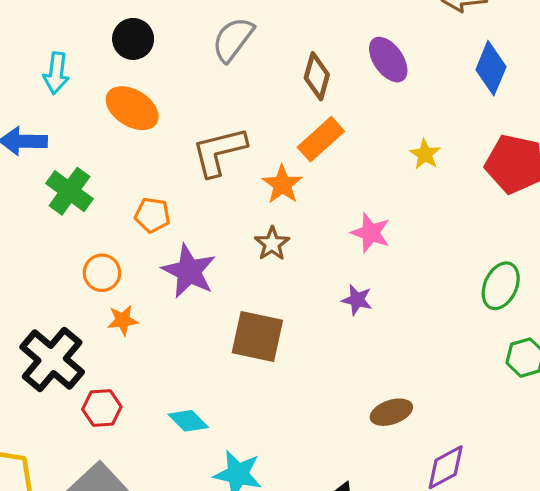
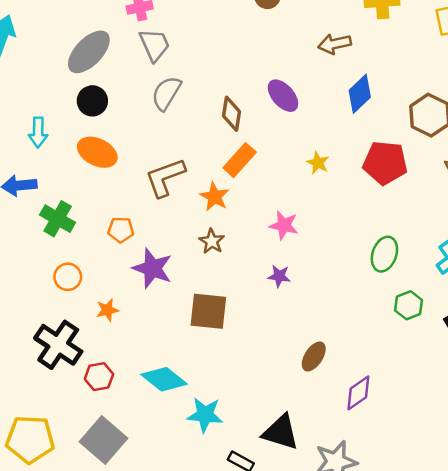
blue diamond: (491, 68) -> (360, 94), turned 30
orange circle: (102, 273) -> (68, 277), moved
brown ellipse: (391, 412) -> (314, 356), turned -32
cyan diamond: (188, 421) -> (164, 379), size x1.5

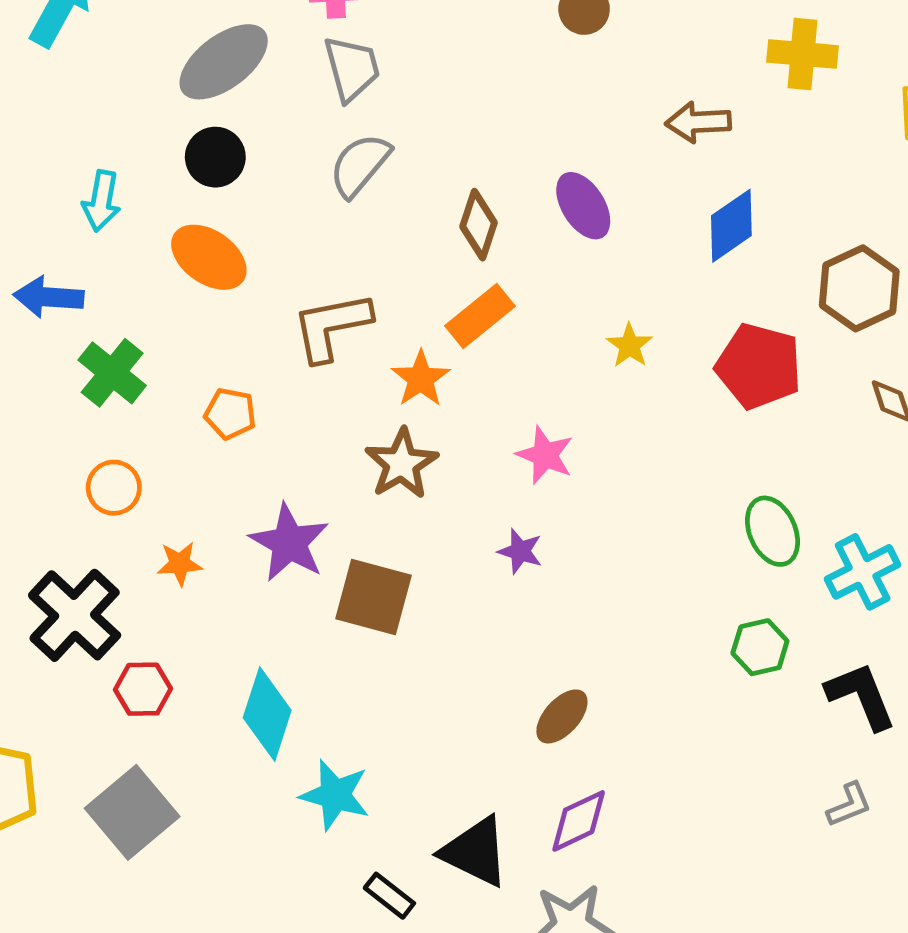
brown star: (212, 241) -> (401, 464), size x1.4
green ellipse: (384, 254) -> (772, 531), moved, turned -52
purple star: (152, 268) -> (289, 543), moved
cyan diamond: (164, 379) -> (267, 714), turned 60
purple diamond: (358, 393) -> (579, 821), moved

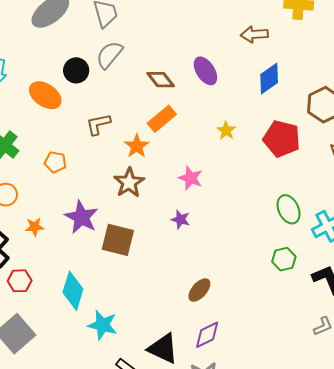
black circle: (215, 157) -> (76, 70), moved
brown diamond: (479, 225) -> (161, 80), turned -56
brown L-shape: (332, 326) -> (98, 124), size x0.7

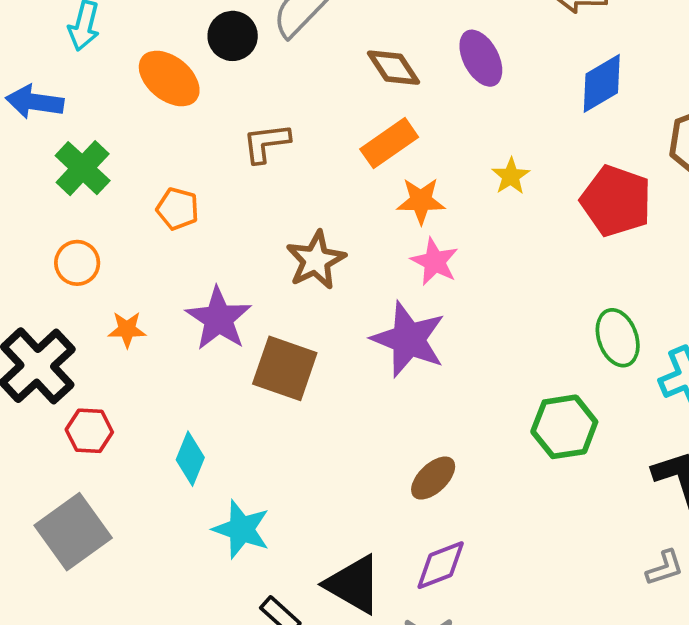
orange star: (137, 146) -> (421, 201), moved, turned 30
purple star: (180, 219) -> (408, 339), size x2.0
green hexagon: (284, 259) -> (564, 427), moved, size x1.4
cyan diamond: (73, 291) -> (190, 459), size x0.7

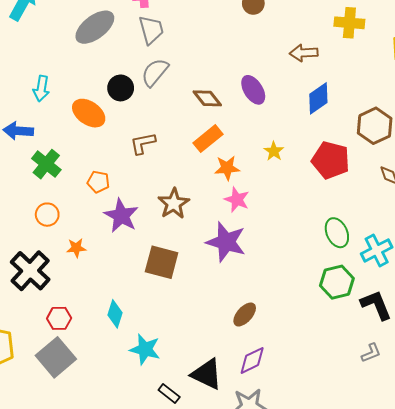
purple star: (219, 319) -> (121, 216), moved
green hexagon: (564, 427) -> (337, 282), moved
red hexagon: (89, 431) -> (59, 318), moved

